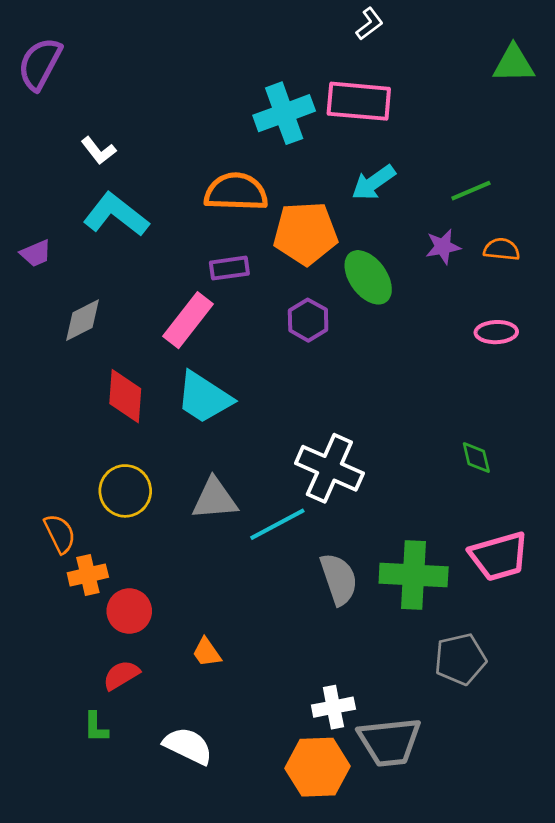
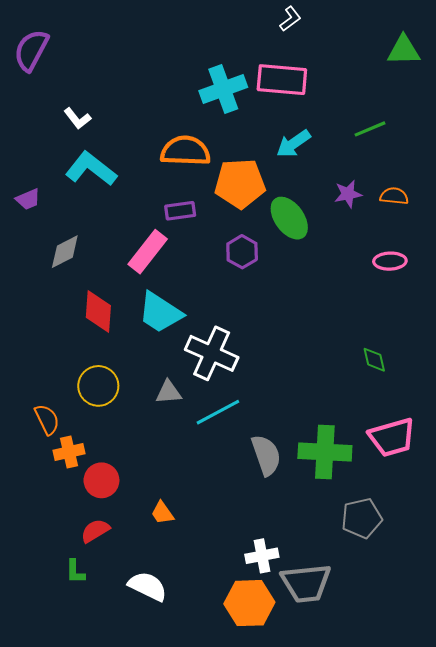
green line: (471, 191) -> (370, 129), moved
white cross: (329, 468) -> (212, 353), moved
gray triangle: (215, 499) -> (169, 392), size x0.7

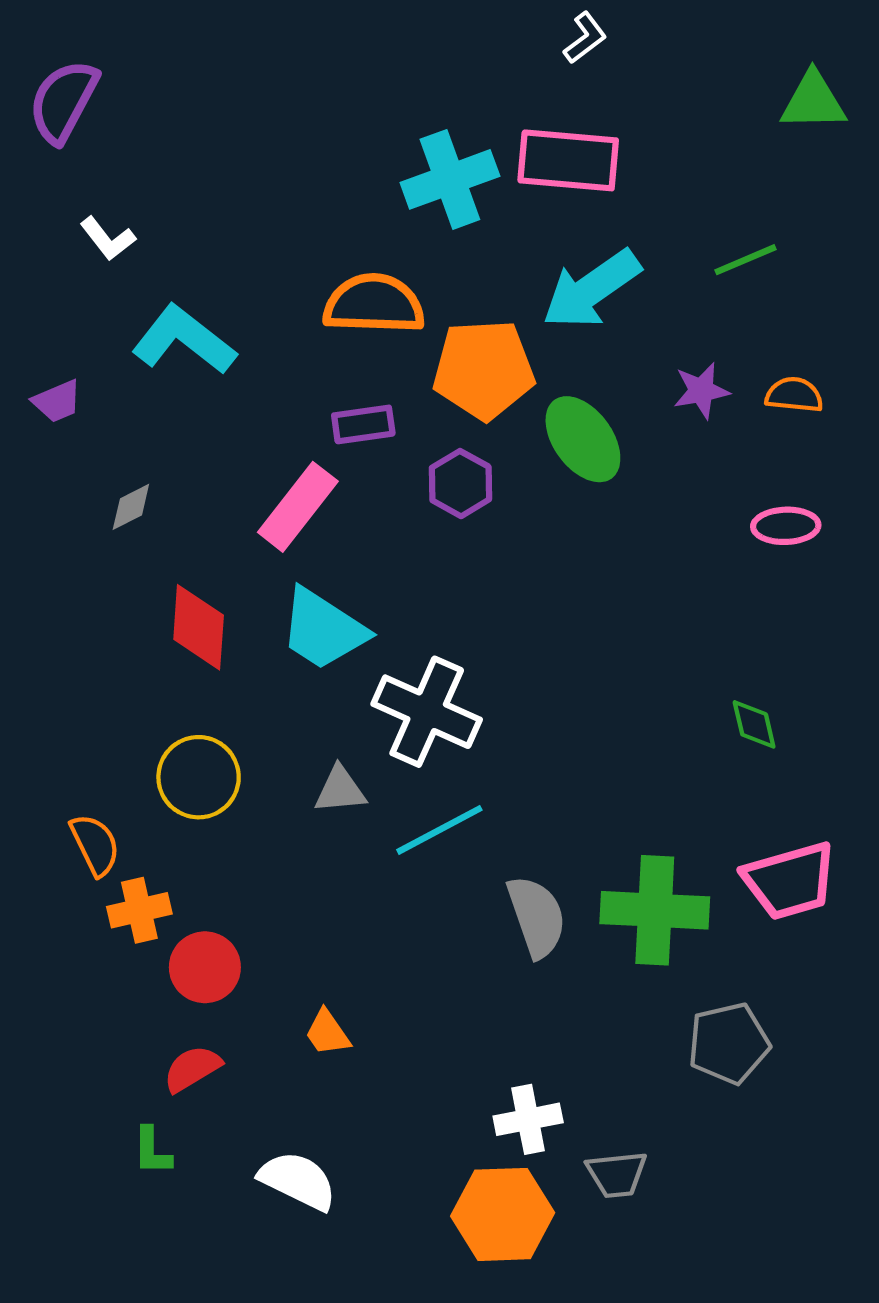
white L-shape: (77, 118) -> (108, 239), moved
cyan arrow: (293, 144) -> (591, 289), size x1.4
gray diamond: (65, 252) -> (131, 507), size x0.7
purple hexagon: (242, 252) -> (460, 484), moved
gray trapezoid: (306, 583) -> (617, 1174), size x0.6

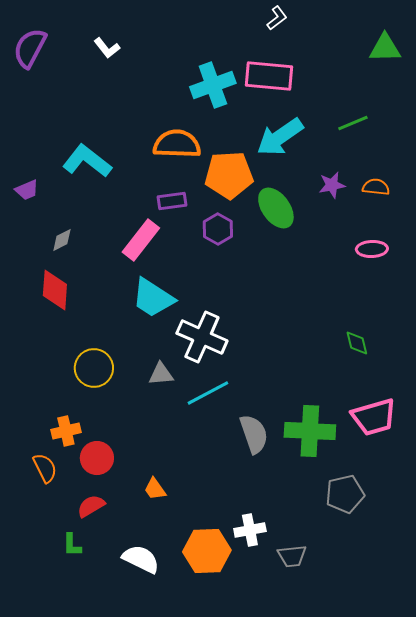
white L-shape: (108, 239) -> (107, 48), moved
red diamond: (199, 627) -> (55, 290), moved
orange semicircle: (95, 845) -> (45, 468), moved
orange hexagon: (503, 1214) -> (207, 551), moved

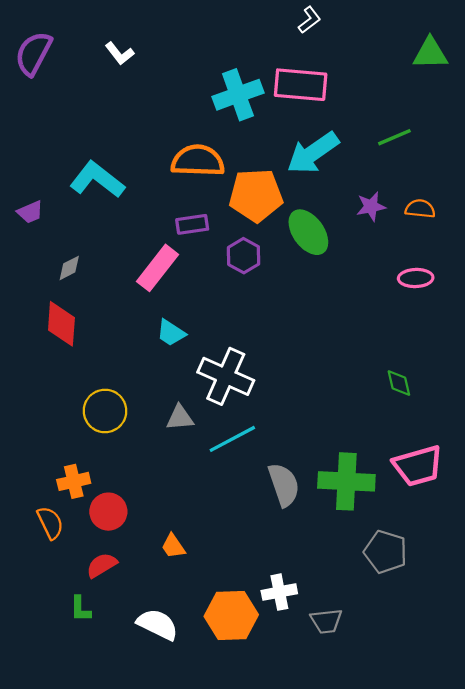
cyan trapezoid: (153, 298) -> (171, 333), size x0.6
gray pentagon: (345, 494) -> (386, 552), turned 30

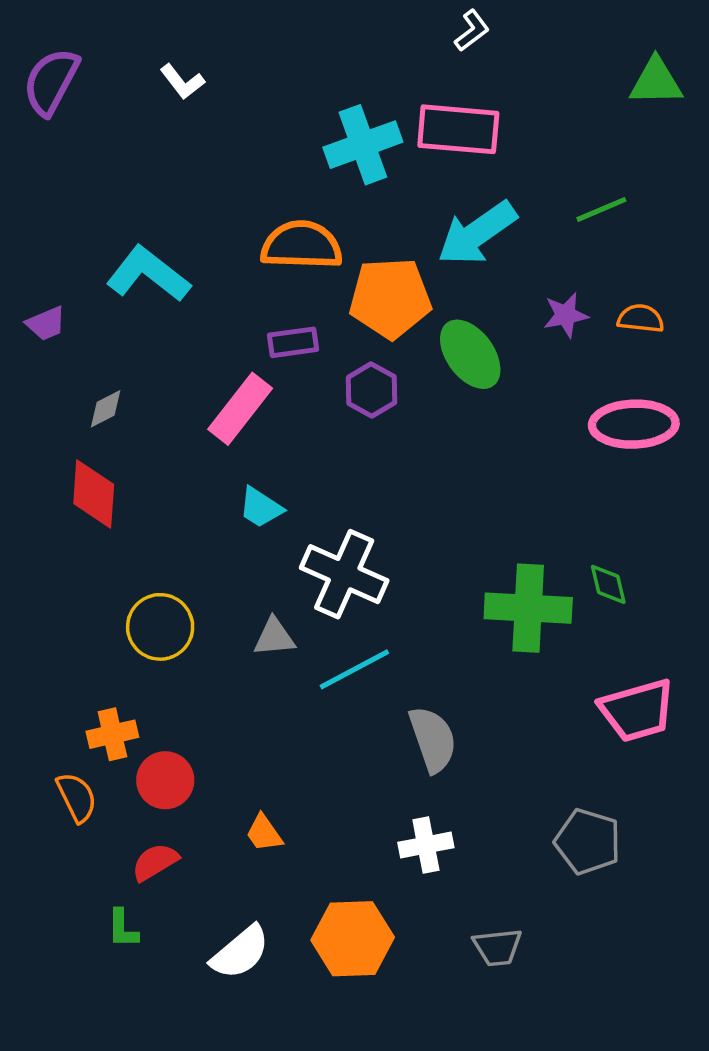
pink ellipse: (416, 278) -> (634, 424), size x1.6
green cross: (346, 481) -> (528, 608), moved
white cross: (279, 592) -> (426, 845), moved
white semicircle: (158, 624) -> (240, 952), turned 114

